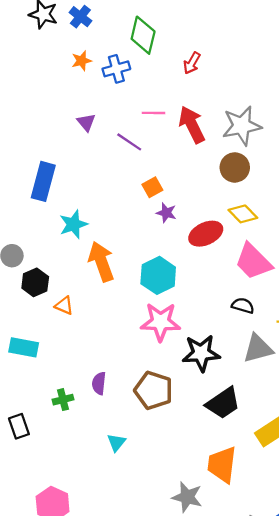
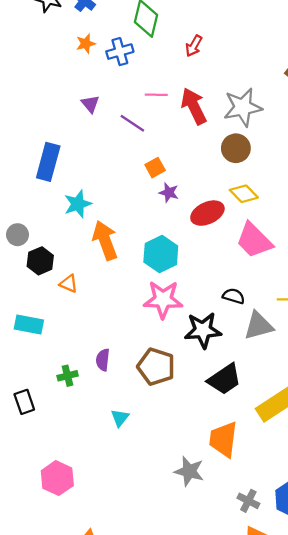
black semicircle: (243, 306) -> (234, 296), moved

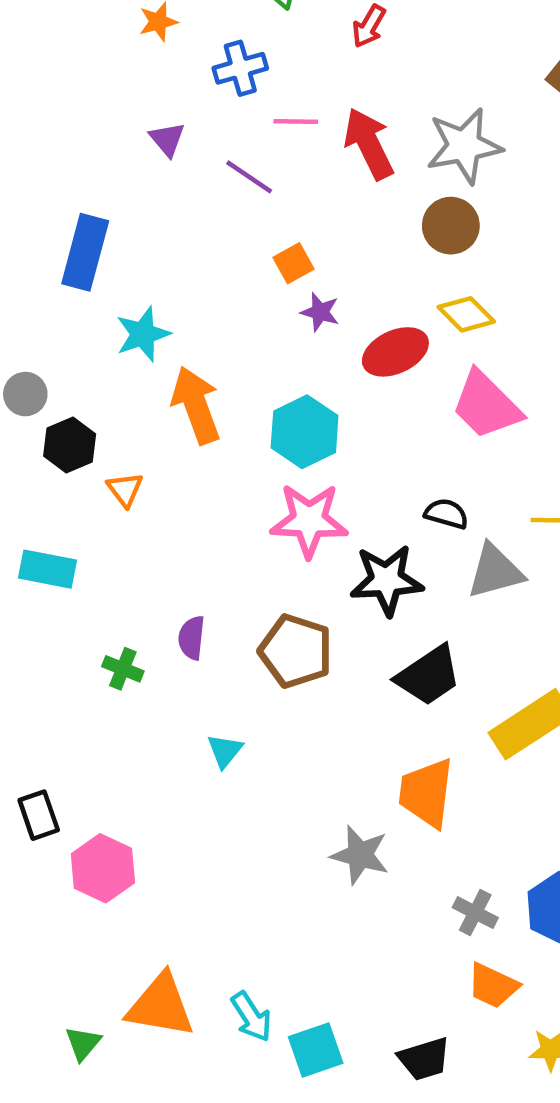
blue cross: (120, 52) -> (240, 68), moved
orange triangle: (69, 284) -> (125, 489), turned 30
green cross: (68, 376) -> (123, 669), turned 36
black rectangle: (24, 402) -> (39, 815), moved

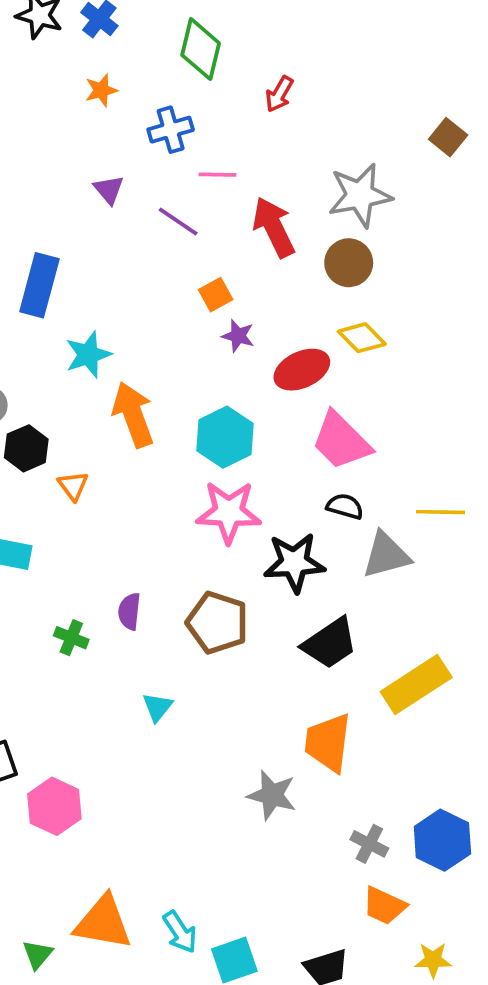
red arrow: (369, 144) -> (274, 227), moved
pink trapezoid: (486, 405) -> (341, 441), moved

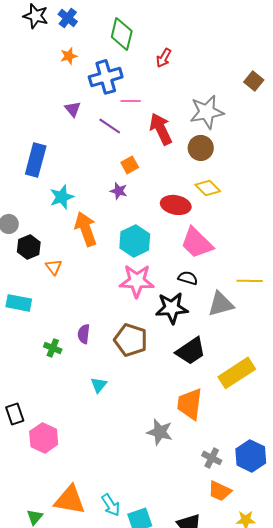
blue cross: (171, 130) -> (106, 77), size x1.4
purple star: (238, 336) -> (119, 191), moved
red ellipse: (302, 370) -> (176, 205), turned 36
black semicircle: (345, 506) -> (188, 278), moved

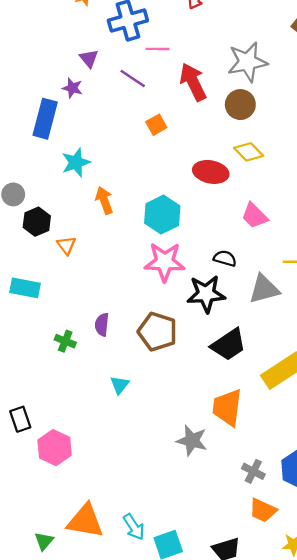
purple star: (119, 191) -> (72, 88), moved
orange arrow: (86, 229) -> (104, 200), size x0.7
pink trapezoid: (197, 243) -> (255, 216), moved, size x0.7

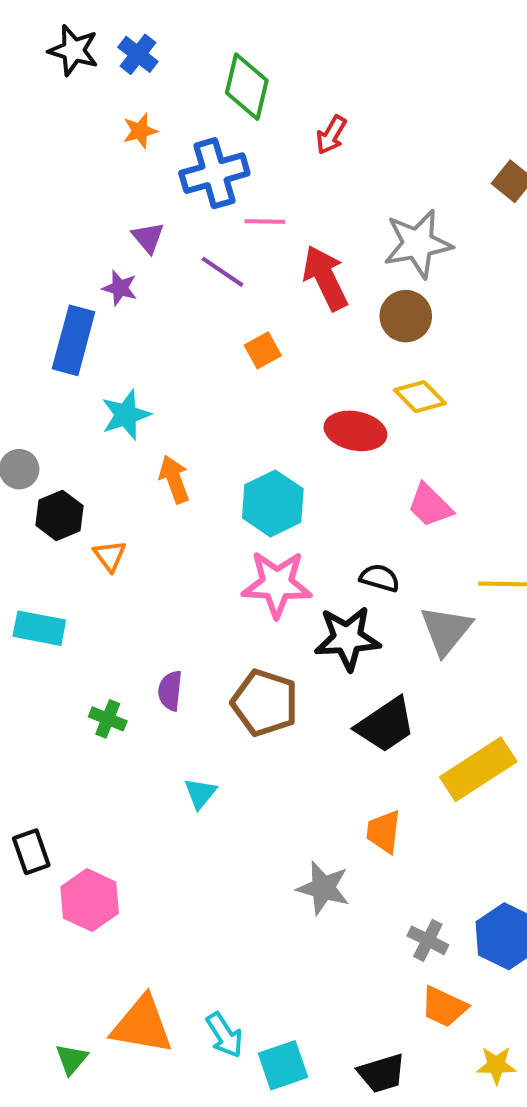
gray triangle: (264, 289) -> (446, 630), turned -36
orange trapezoid: (227, 407) -> (384, 832), size x0.7

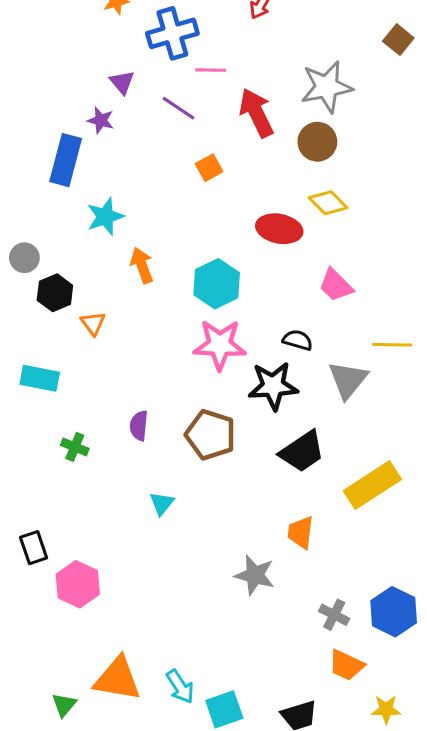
green cross: (108, 719) -> (75, 447), moved

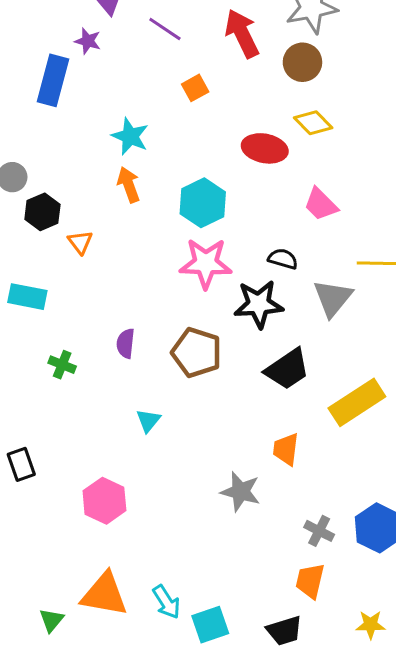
cyan star: (105, 217) -> (130, 136), moved, turned -30
pink hexagon: (78, 584) -> (104, 501), moved
orange trapezoid: (346, 665) -> (310, 581), moved, turned 78

